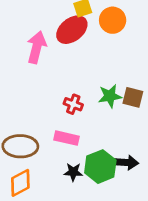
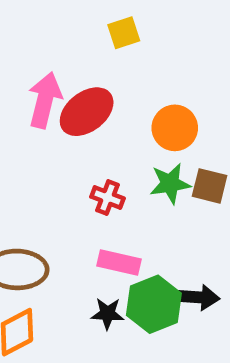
orange circle: (113, 20) -> (175, 128), moved
red ellipse: (72, 30) -> (87, 112), moved
pink rectangle: (66, 138) -> (119, 262), moved

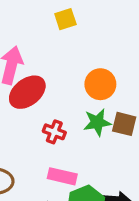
red ellipse: (87, 112) -> (27, 92), moved

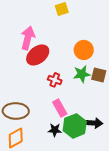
pink rectangle: (62, 176) -> (60, 108), turned 48

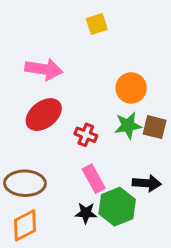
pink arrow: (28, 38) -> (44, 69), turned 85
red ellipse: (38, 55) -> (44, 115), moved
black arrow: (94, 123) -> (147, 183), moved

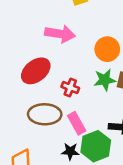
pink arrow: (44, 69) -> (60, 34), moved
brown ellipse: (25, 183) -> (45, 114), moved

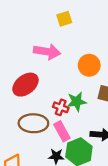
green star: (105, 80) -> (77, 102), moved
red cross: (70, 87) -> (61, 107), moved

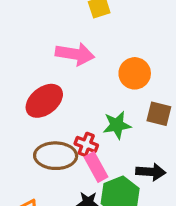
red cross: (61, 107) -> (86, 144), moved

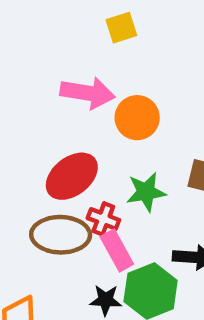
orange circle: (135, 73) -> (137, 118), moved
red ellipse: (44, 101) -> (72, 176), moved

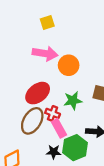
yellow square: (121, 28) -> (47, 22), moved
brown ellipse: (61, 235) -> (32, 121), turned -60

